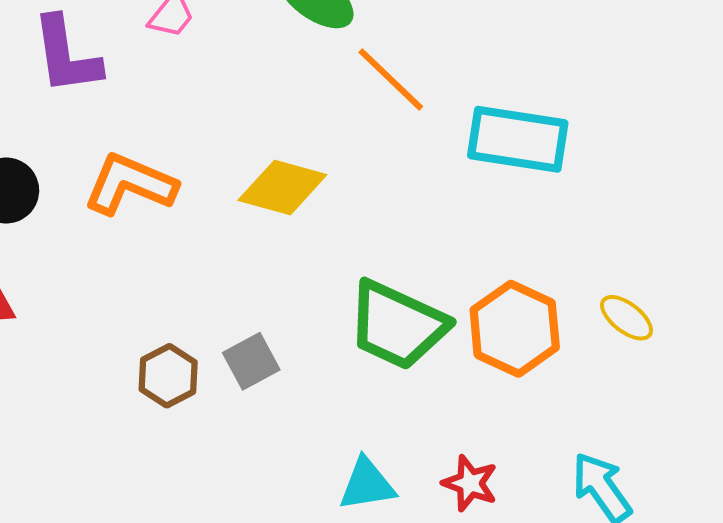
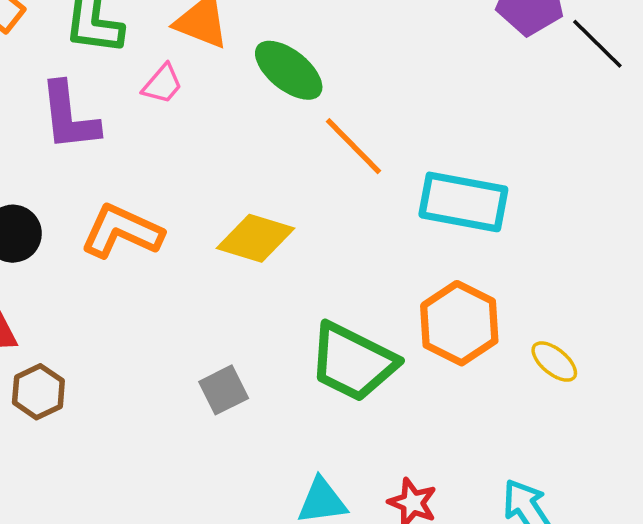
orange hexagon: (515, 329) -> (459, 323), moved
brown hexagon: (168, 376) -> (38, 392), moved

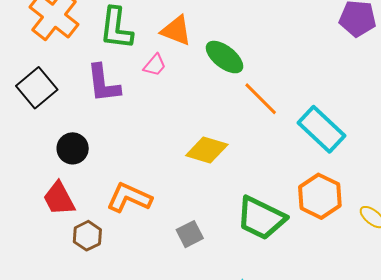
cyan rectangle: (463, 202) -> (322, 129), turned 33
orange L-shape: (122, 231) -> (129, 198), moved

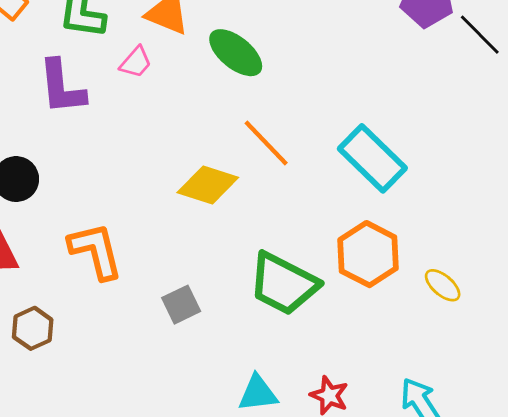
orange line: (261, 99) -> (266, 143), moved
orange L-shape: (129, 198) -> (96, 251), turned 51
brown hexagon: (87, 236) -> (33, 328), moved

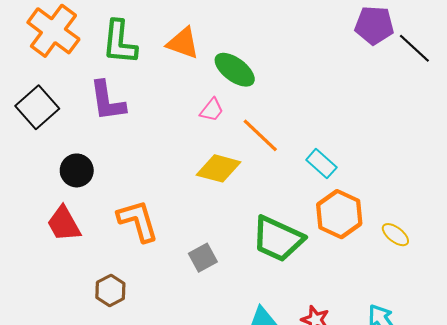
pink trapezoid: (136, 62) -> (212, 110), moved
cyan rectangle: (372, 158) -> (321, 164), moved, size x0.6
brown hexagon: (33, 328) -> (110, 290), moved

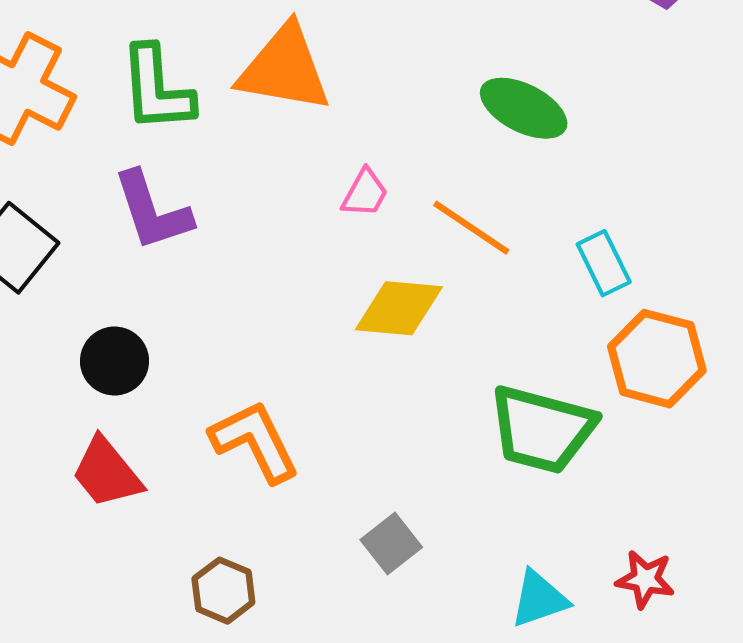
orange triangle: (183, 43) -> (284, 69), size x1.4
green ellipse: (235, 70) -> (524, 108), moved
cyan rectangle: (321, 164) -> (604, 263), turned 32
gray square: (203, 258) -> (391, 544), moved

